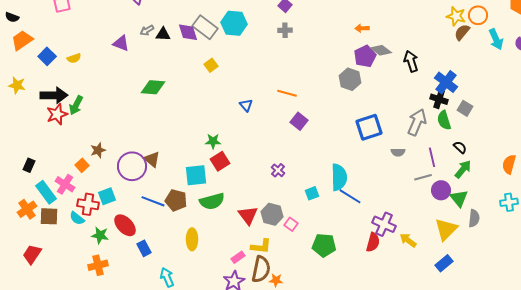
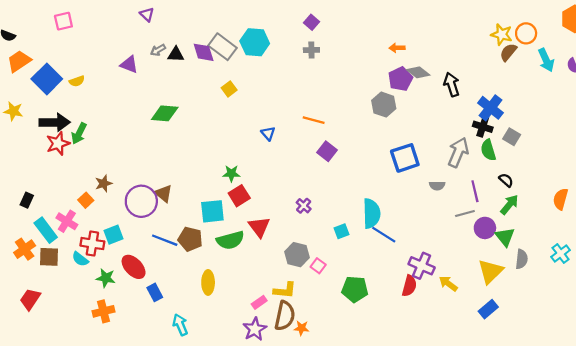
blue square: (47, 56) -> (47, 79), size x1.5
cyan cross: (509, 202) -> (561, 254), moved, turned -30
red triangle: (248, 215) -> (259, 227), moved

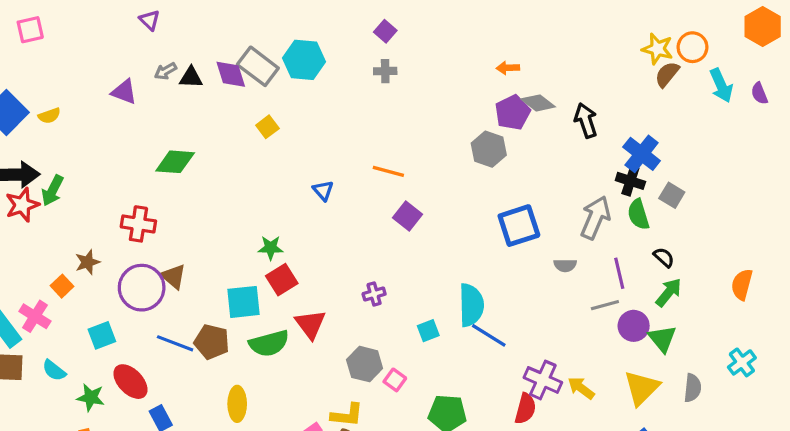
purple cross: (304, 206) -> (374, 294), turned 32
red cross: (92, 244) -> (138, 224), moved
gray semicircle: (522, 259) -> (693, 388), moved
yellow arrow: (448, 284) -> (581, 388), moved

